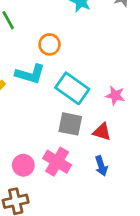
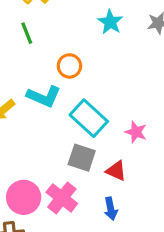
pink circle: (23, 165) -> (24, 197), size x1.4

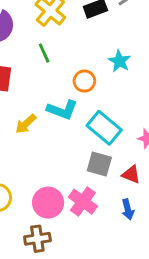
cyan star: (110, 22) -> (119, 61), moved

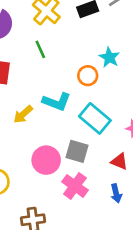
orange circle: (84, 81) -> (88, 76), moved
gray square: (99, 164) -> (77, 151), moved
pink circle: (48, 203) -> (46, 160), moved

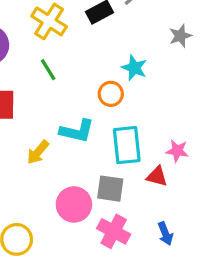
cyan rectangle: (95, 118) -> (127, 145), turned 52
red triangle: (119, 161) -> (157, 176), moved

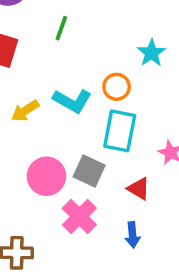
green line: (48, 70) -> (61, 28), turned 35
orange circle: (111, 94) -> (117, 87), moved
red triangle: (157, 176) -> (139, 189), moved

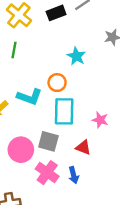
blue arrow: (132, 235) -> (74, 175), moved

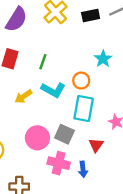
green line: (14, 50) -> (43, 62), moved
red triangle: (83, 147) -> (96, 145), turned 35
pink cross: (47, 173) -> (59, 163), turned -30

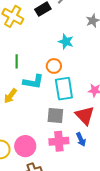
pink circle: (37, 138) -> (25, 146), moved
red triangle: (96, 145) -> (85, 115), size x1.5

